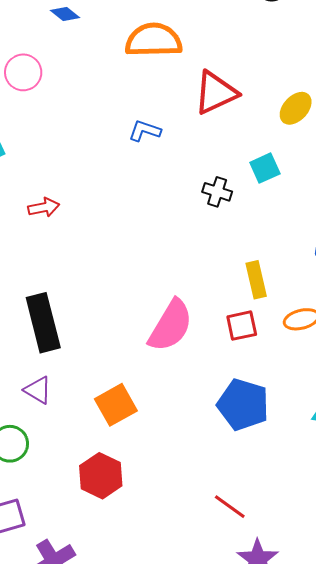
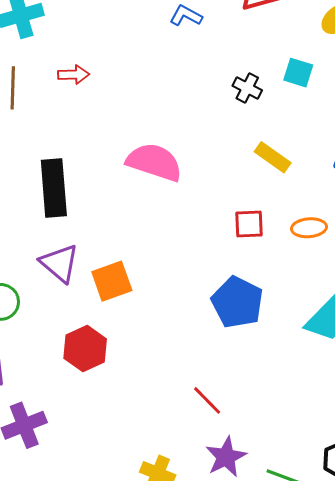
cyan square: (265, 168) -> (298, 73), turned 32
yellow rectangle: (256, 280) -> (273, 157), moved, turned -51
pink semicircle: (171, 326) -> (154, 162), moved, turned -112
purple triangle: (38, 390) -> (59, 263), moved, size x1.4

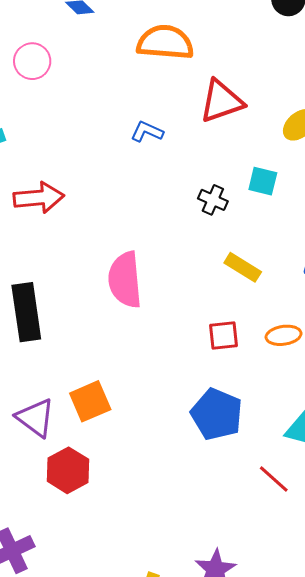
red arrow: (74, 75) -> (39, 198), size x1.6
pink semicircle: (154, 162) -> (125, 280), turned -110
purple triangle: (59, 263) -> (35, 418), moved
red line: (207, 400) -> (274, 479), moved

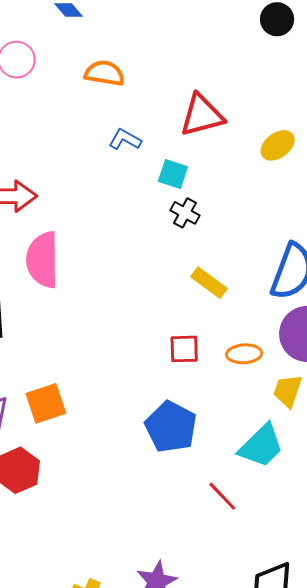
orange semicircle: (165, 42) -> (105, 73), moved, size x0.7
cyan square: (263, 181) -> (173, 174), moved
pink semicircle: (125, 280) -> (43, 260), moved

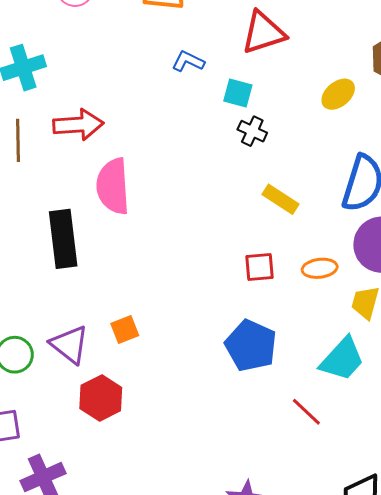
yellow ellipse: (278, 145) -> (338, 94), moved
orange square: (46, 403) -> (125, 330), size x0.7

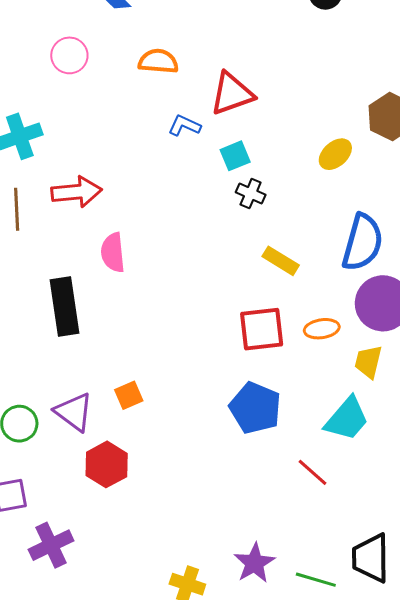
red triangle: (263, 33) -> (232, 94), moved
cyan square: (238, 93) -> (235, 156), turned -36
pink semicircle: (113, 186) -> (113, 253), size x0.7
red square: (260, 267) -> (262, 329), size x1.5

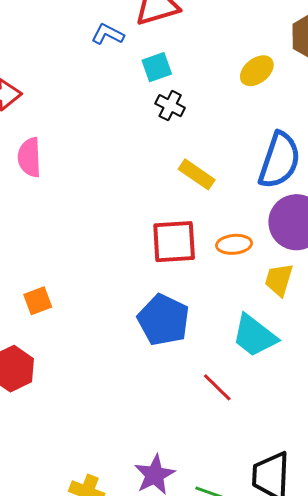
cyan trapezoid: (347, 419) -> (254, 336), turned 84

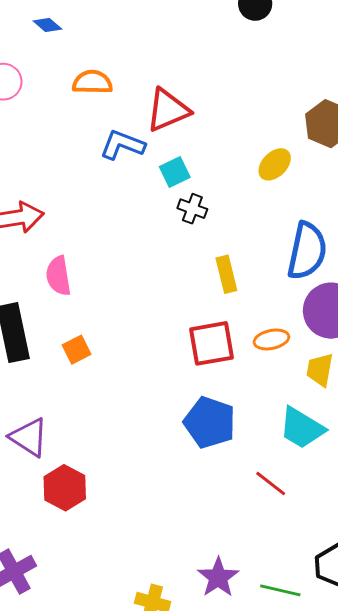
blue L-shape: (108, 34) -> (122, 145), size x1.4
yellow rectangle: (197, 174) -> (226, 274), turned 48
orange square: (38, 301) -> (77, 350), moved

